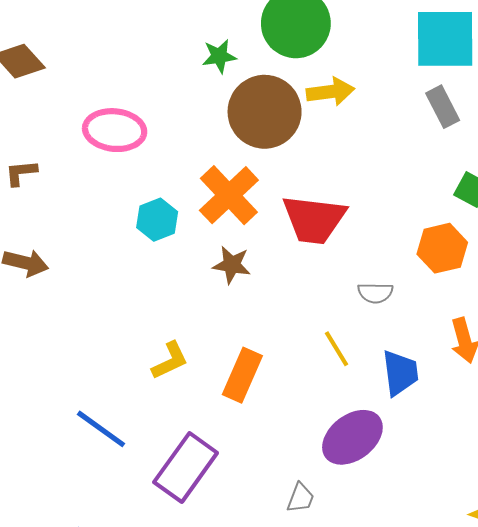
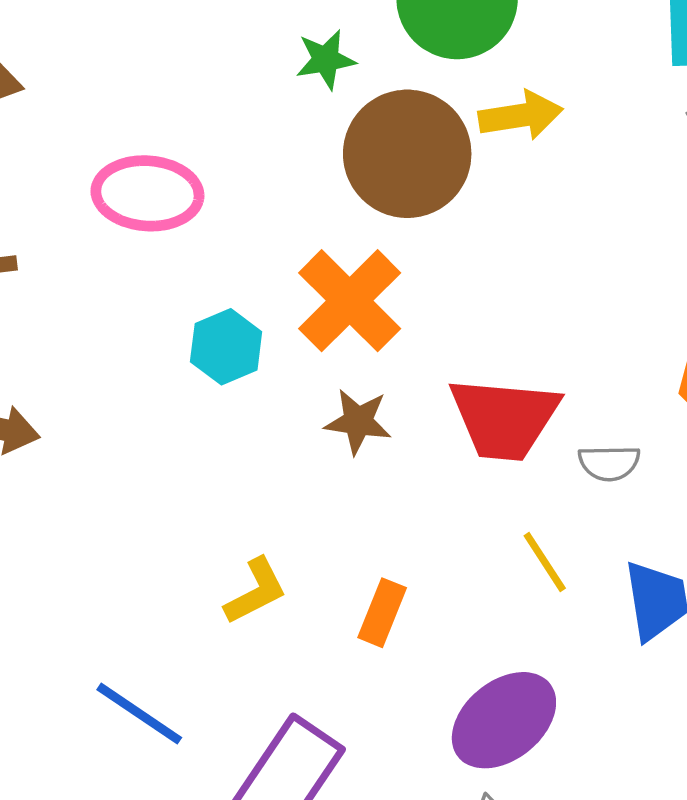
red trapezoid: (314, 219) -> (504, 418), moved
orange rectangle: (242, 375) -> (382, 613), size x0.7
purple ellipse: (352, 437) -> (504, 720), moved

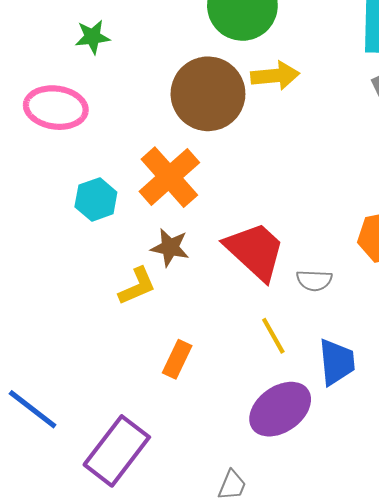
green star: (326, 59) -> (92, 37), moved
red trapezoid: (504, 418) -> (255, 251), turned -146
yellow L-shape: (256, 591) -> (137, 286), moved
purple ellipse: (504, 720) -> (280, 409), moved

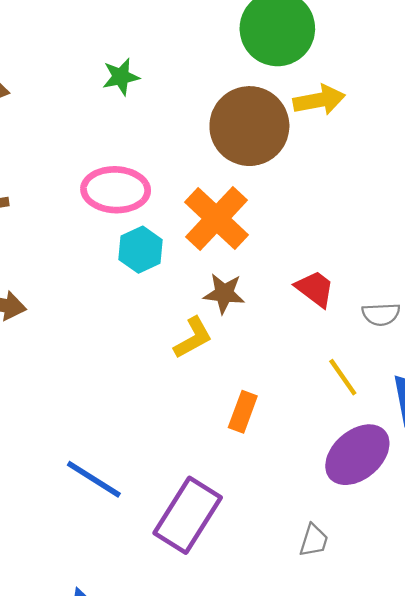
pink ellipse: (56, 108) -> (116, 190), moved
red trapezoid: (255, 251) -> (315, 289), size x0.6

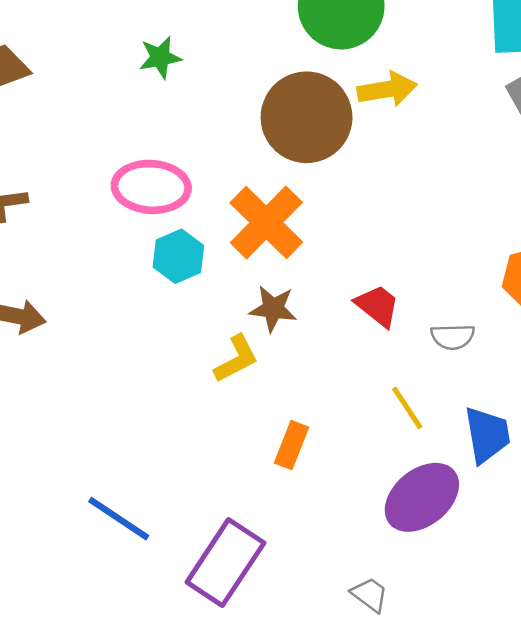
gray trapezoid: (314, 540) -> (370, 595), turned -72

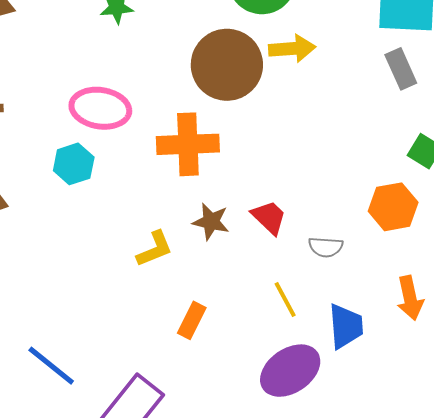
orange cross: (266, 223) -> (188, 144), turned 38
cyan hexagon: (178, 256) -> (74, 164), moved
brown star: (273, 309) -> (211, 222), moved

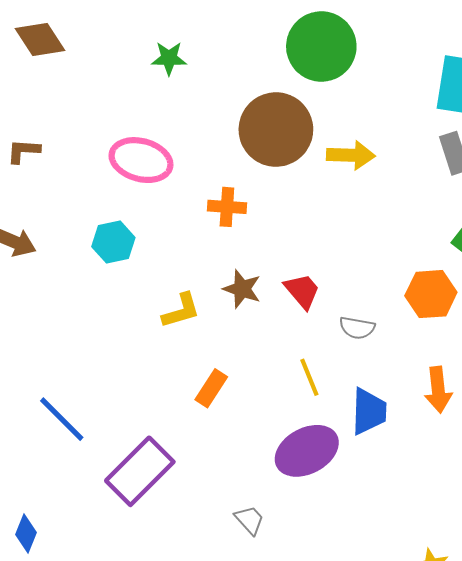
yellow arrow: (292, 49) -> (351, 155), moved
orange cross: (188, 144) -> (227, 207), size x0.6
cyan hexagon: (74, 164) -> (113, 242), moved

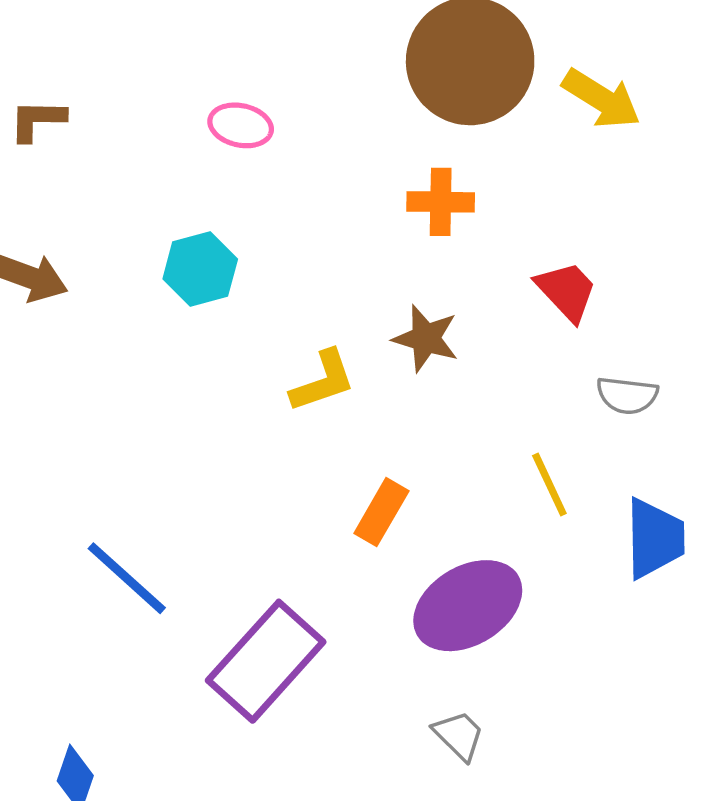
yellow arrow: (351, 155) -> (601, 99), turned 33
pink ellipse: (141, 160) -> (241, 125), size x0.6
orange cross: (227, 207) -> (441, 202), moved
red trapezoid: (302, 291) -> (567, 291), moved
purple ellipse: (307, 451) -> (468, 606), moved

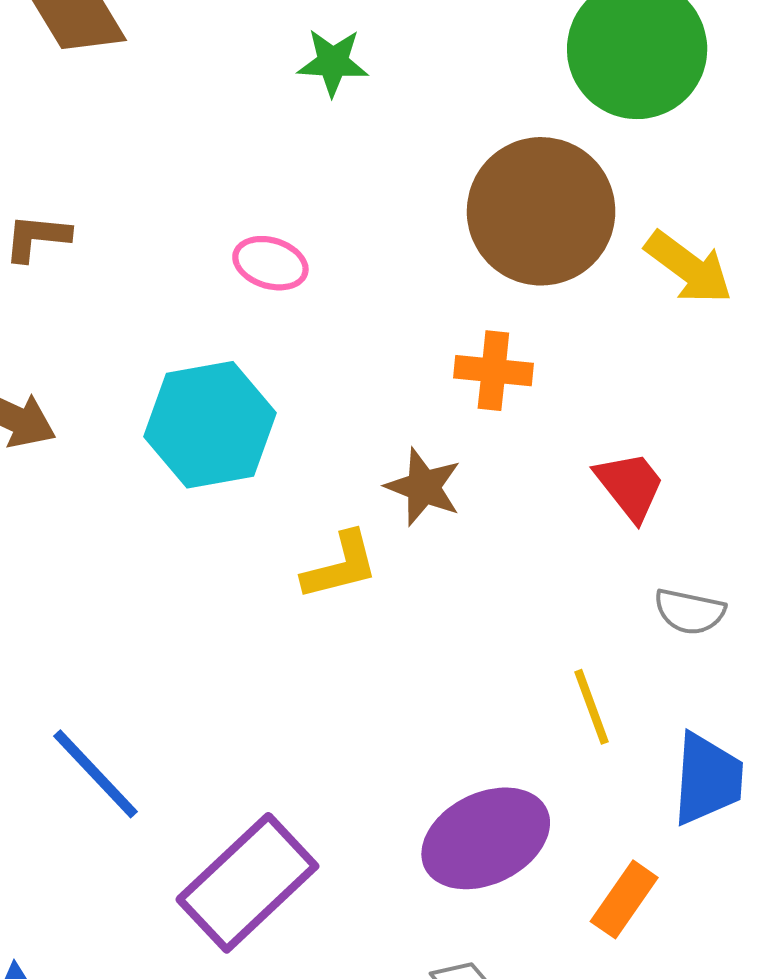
cyan hexagon: (200, 269) -> (210, 425), size x1.5
brown star: (426, 338) -> (423, 487), moved
orange rectangle: (381, 512) -> (624, 899), moved

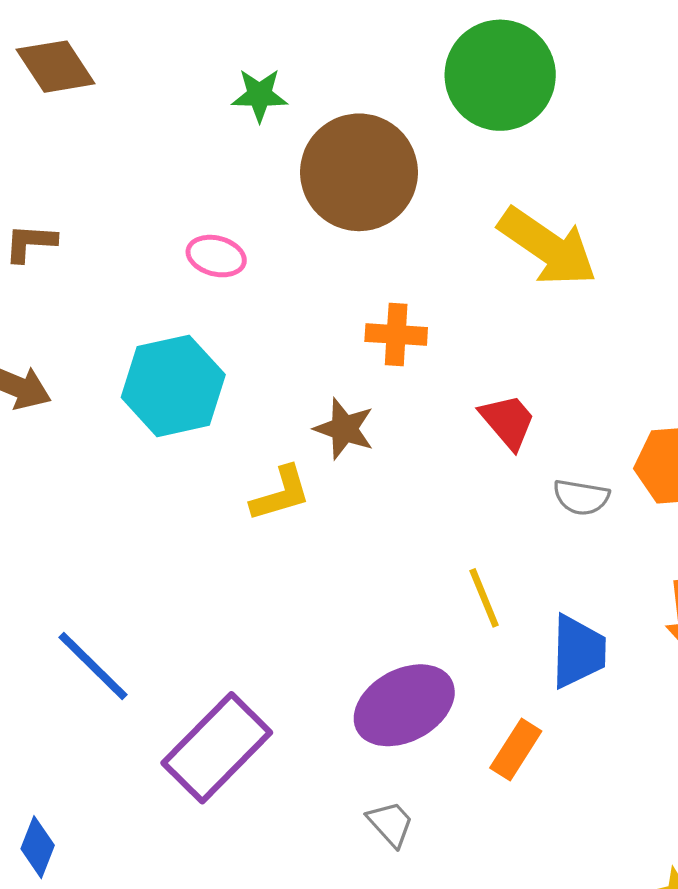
brown circle: (541, 211) -> (359, 172), moved
yellow arrow: (689, 268) -> (548, 247), size x1.4
gray semicircle: (690, 612) -> (581, 497), moved

